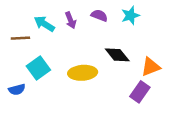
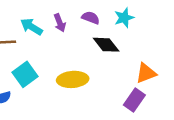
black diamond: (117, 55) -> (106, 45), moved

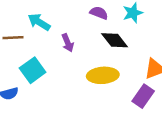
purple arrow: (60, 23) -> (68, 43), moved
yellow ellipse: (73, 79) -> (103, 75), moved

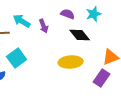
purple arrow: (68, 43) -> (44, 26), moved

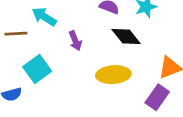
purple arrow: (44, 26) -> (75, 41), moved

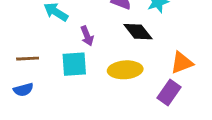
brown line: (16, 34) -> (28, 59), moved
cyan square: (37, 69) -> (74, 64), moved, turned 32

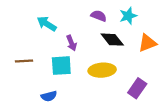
orange triangle: (182, 63) -> (147, 43), moved
blue semicircle: (23, 90) -> (49, 96), moved

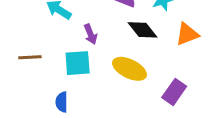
yellow ellipse: (102, 70) -> (129, 69), turned 30
blue semicircle: (49, 96) -> (62, 102), turned 105

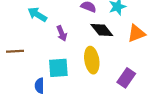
cyan square: (78, 63) -> (58, 68), moved
yellow ellipse: (129, 69) -> (92, 60), turned 55

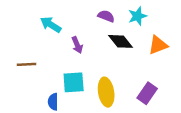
yellow ellipse: (92, 60) -> (106, 92), moved

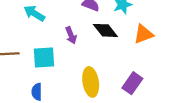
purple arrow: (77, 45) -> (71, 35), moved
cyan square: (74, 82) -> (44, 57), moved

